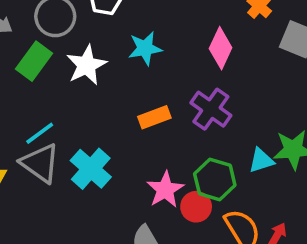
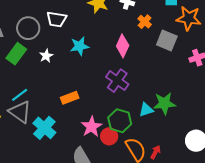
white star: (86, 65) -> (46, 56), size x0.6
orange rectangle: (154, 117) -> (70, 98), moved
cyan cross: (91, 169) -> (44, 128), moved

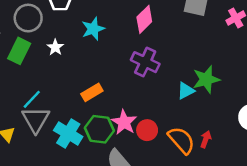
pink diamond: (123, 46) -> (144, 19), turned 30
gray triangle: (20, 112) -> (36, 120), turned 35
green hexagon: (120, 121) -> (99, 129), moved

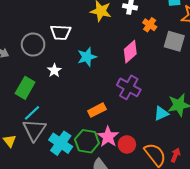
green rectangle: (19, 51) -> (25, 88), moved
orange rectangle: (92, 92) -> (97, 110), moved

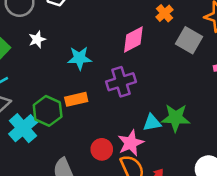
cyan star: (87, 57) -> (79, 58), moved
purple cross: (129, 87) -> (121, 82), turned 30
pink star: (108, 137) -> (131, 143), moved
green hexagon: (87, 141) -> (48, 111), moved

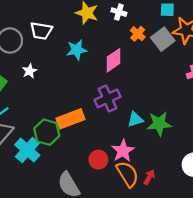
gray square: (189, 40) -> (163, 39), moved, turned 30
cyan star: (79, 58) -> (77, 50), moved
orange rectangle: (76, 99) -> (70, 119), size x1.4
cyan triangle: (152, 123) -> (135, 119), moved

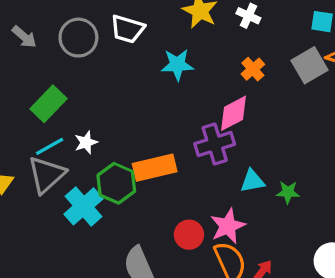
orange cross: (138, 34) -> (253, 69), moved
pink diamond: (114, 60) -> (233, 113), moved
white star: (30, 71) -> (86, 142), moved
green star: (159, 124) -> (288, 192), size x0.6

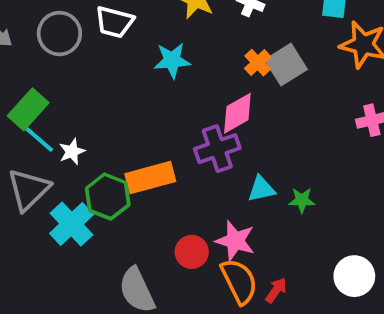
gray square: (310, 65) -> (286, 65), moved
cyan line: (50, 146) -> (39, 139), moved, turned 72
pink star: (228, 226) -> (235, 241), turned -30

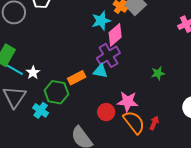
cyan star: (172, 60) -> (101, 21), moved
orange rectangle: (150, 178) -> (77, 78), size x0.7
cyan triangle: (261, 189) -> (100, 71), moved, turned 35
cyan cross: (72, 224) -> (41, 110), size x0.7

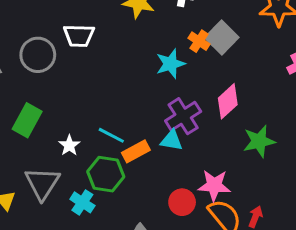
pink diamond: (115, 35) -> (228, 101), moved
cyan line: (15, 70) -> (111, 135), moved
green star: (158, 73) -> (259, 141), size x1.5

